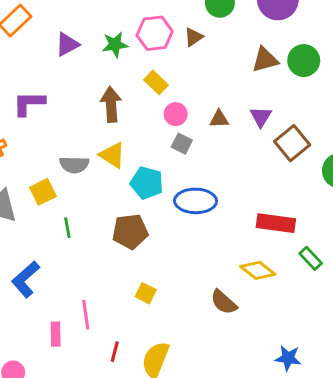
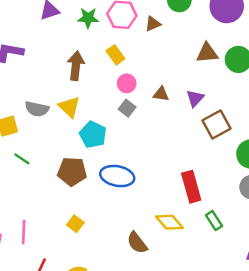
blue ellipse: (196, 201) -> (117, 176), moved
red rectangle: (276, 223) -> (191, 187), turned 56
green line: (67, 228) -> (22, 159), turned -56

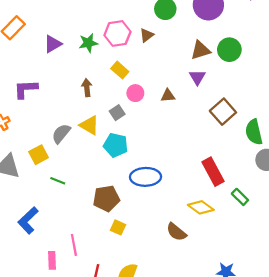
brown arrow: (76, 66) -> (87, 88), size x0.7
purple triangle: (195, 98) -> (197, 77), moved
gray square: (127, 108) -> (117, 113), moved, turned 32
gray semicircle: (37, 109) -> (61, 134), turned 130
brown pentagon: (72, 171) -> (106, 198), moved

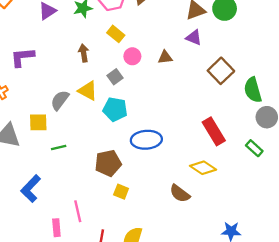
purple triangle: (197, 77) -> (194, 38), turned -35
yellow square: (39, 155) -> (38, 122), turned 30
green line: (58, 181) -> (59, 148), turned -32
green rectangle: (240, 197) -> (254, 148), moved

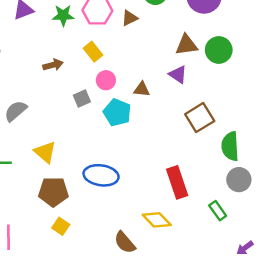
brown arrow: (84, 53) -> (53, 65), turned 72
yellow triangle: (88, 91) -> (45, 152), moved
cyan pentagon: (115, 109) -> (117, 113), moved

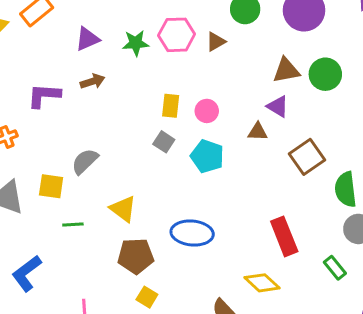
yellow rectangle: (93, 52) -> (171, 106), moved, turned 48
brown arrow: (53, 65) -> (93, 81), moved
pink circle: (106, 80) -> (207, 111), moved
brown triangle: (142, 89) -> (258, 132), moved
gray square: (82, 98) -> (164, 142), turned -30

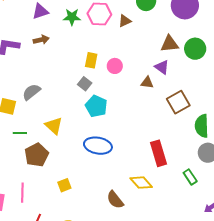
cyan pentagon: (207, 156) -> (96, 106), moved
brown pentagon: (136, 256) -> (37, 155), moved, turned -30
yellow square: (147, 297) -> (64, 185), turned 32

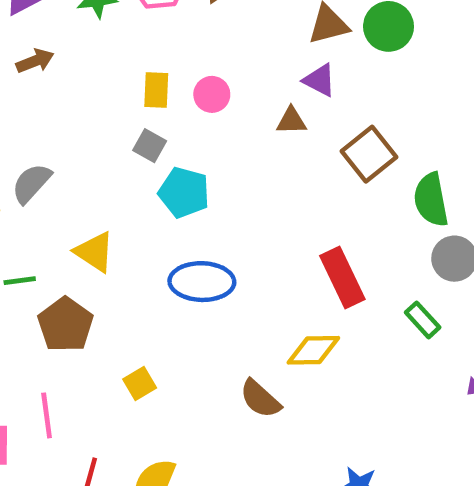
yellow diamond: (141, 183) -> (313, 350), turned -40

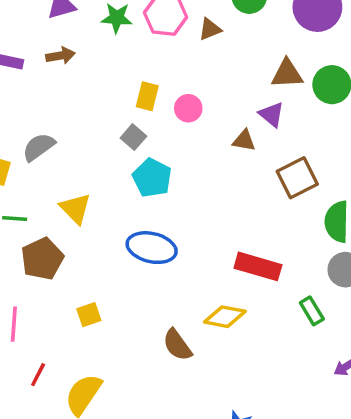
red rectangle: (342, 278) -> (258, 266), turned -60

